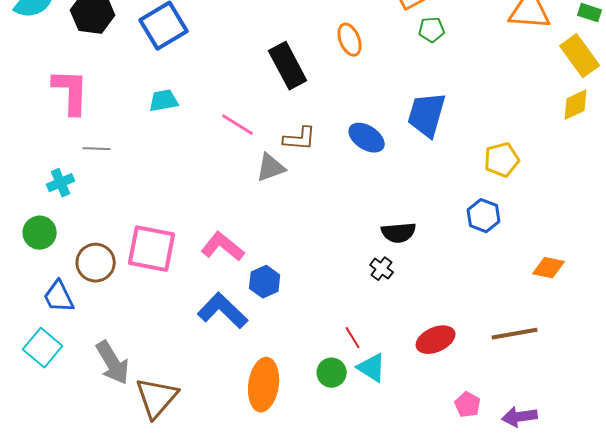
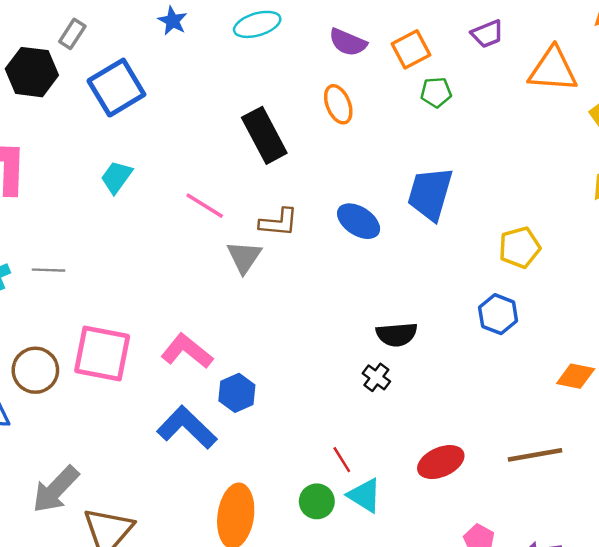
cyan trapezoid: (164, 101) -> (116, 177), turned -44
gray line: (97, 149) -> (48, 270), moved
gray triangle: (271, 168) -> (244, 257), turned -36
gray arrow: (113, 363) -> (56, 489), turned 75

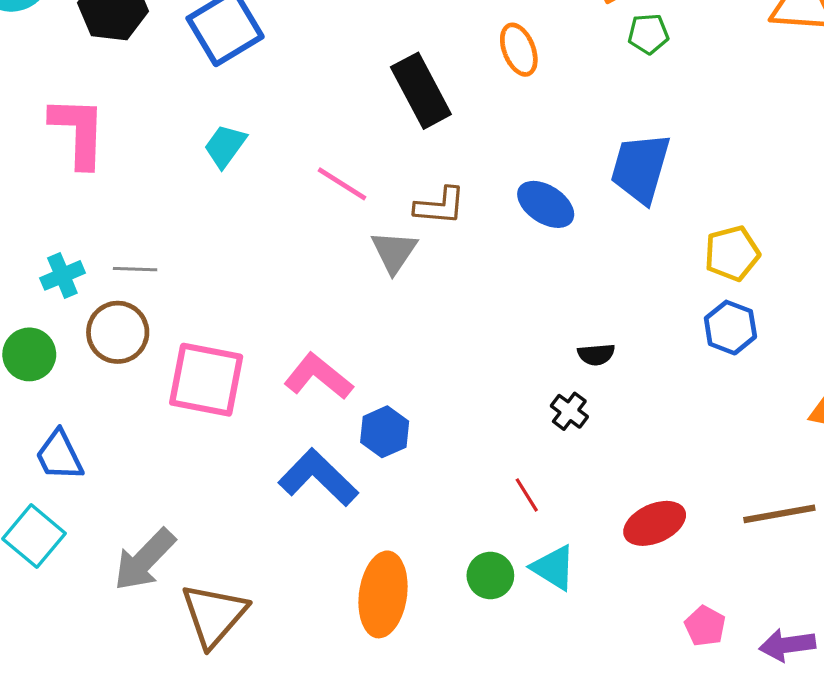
yellow pentagon: (520, 247) -> (732, 253), moved
black semicircle: (397, 334) -> (596, 354), size x0.7
brown circle: (35, 370) -> (118, 332), moved
red line: (342, 460) -> (527, 495), moved

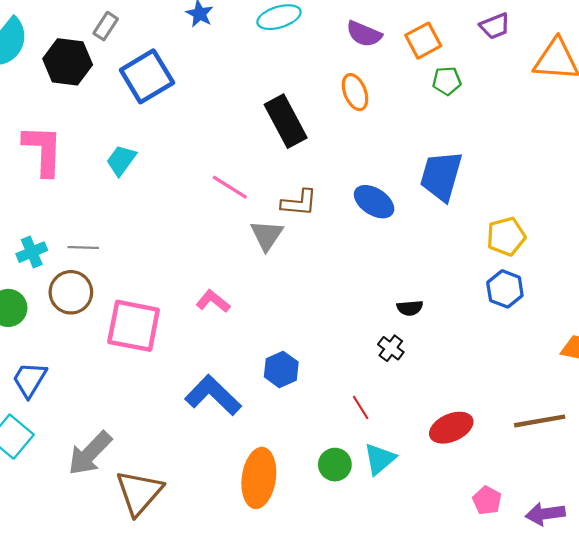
cyan trapezoid: (225, 146) -> (121, 160), moved
pink L-shape: (318, 377) -> (213, 301), moved, size x0.7
blue hexagon: (385, 432) -> (281, 369), moved
blue trapezoid: (59, 455) -> (30, 380), turned 57
cyan triangle: (554, 568) -> (380, 459), turned 48

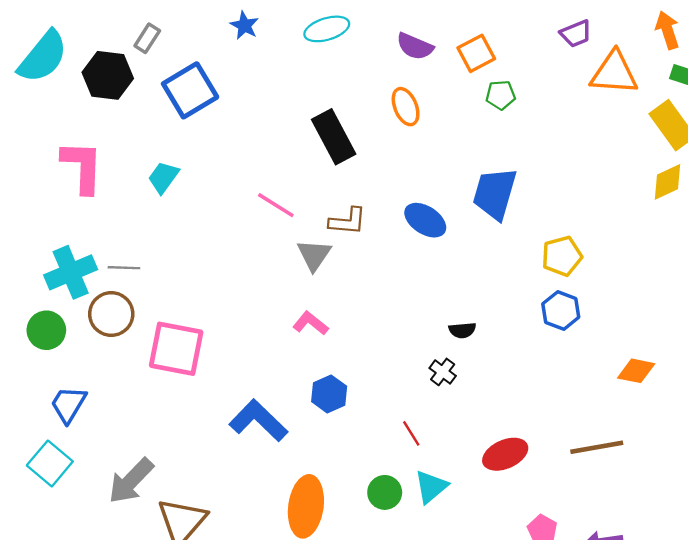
purple trapezoid: (495, 26) -> (576, 34), moved
cyan cross: (32, 252) -> (71, 272), size x1.6
pink L-shape: (213, 301) -> (311, 323), moved

